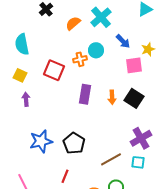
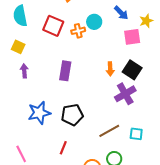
red square: (54, 70) -> (53, 26), moved
purple rectangle: (85, 94) -> (65, 71), moved
purple cross: (141, 138) -> (125, 94), moved
black pentagon: (74, 143) -> (72, 115), turned 30

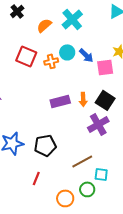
blue arrow: (121, 13) -> (86, 55), moved
purple rectangle: (65, 71) -> (60, 101), moved, turned 66
cyan square: (136, 134) -> (101, 174), moved

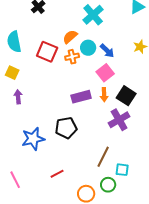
orange semicircle: (44, 25) -> (70, 37), moved
pink square: (105, 67) -> (105, 73), moved, turned -30
black pentagon: (45, 145) -> (66, 128), moved
brown line: (82, 161) -> (103, 157), turned -35
red line: (36, 178) -> (57, 174), turned 40

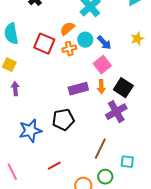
cyan square: (122, 170) -> (127, 162), moved

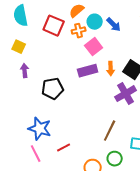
pink square: (102, 65) -> (94, 47), moved
black pentagon: (63, 120) -> (53, 89), moved
blue star: (30, 131) -> (40, 129), moved, turned 30
pink line: (12, 172) -> (36, 154), moved

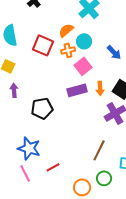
blue arrow: (114, 25) -> (114, 52), moved

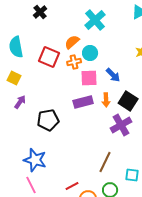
blue arrow: (114, 52) -> (113, 75), moved
pink square: (83, 66) -> (89, 78), turned 36
purple arrow: (14, 90) -> (20, 102), turned 40
red line: (53, 167) -> (72, 186), moved

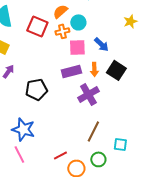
purple cross: (121, 125) -> (88, 94), moved

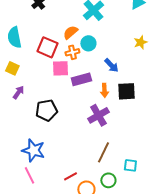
pink square: (77, 47) -> (60, 68), moved
black square: (116, 70) -> (126, 91), turned -36
purple rectangle: (71, 71) -> (81, 79), moved

